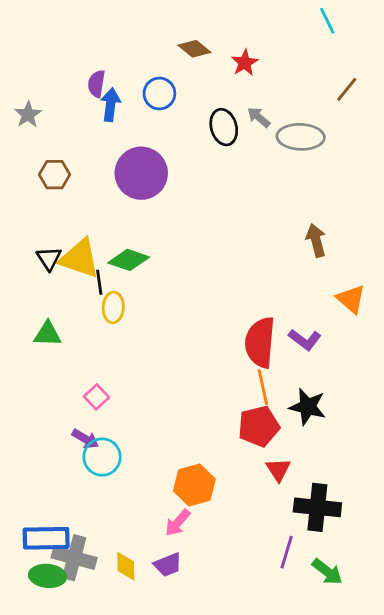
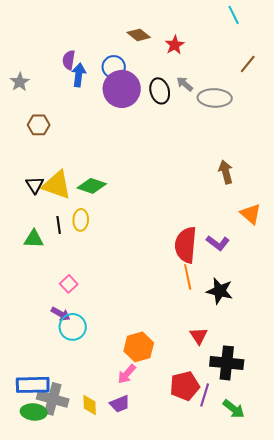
purple circle: (141, 173) -> (122, 89), moved
black line: (99, 282) -> (59, 225), moved
red pentagon: (259, 426) -> (185, 386), moved

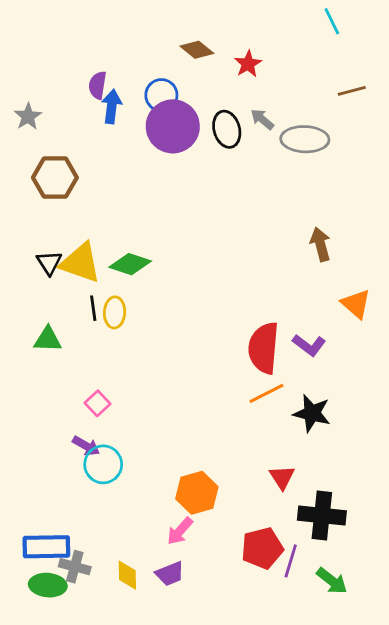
brown line: (248, 64) -> (352, 91), turned 36
brown hexagon: (39, 125) -> (55, 178), size x1.4
black line: (59, 225) -> (93, 308), moved
orange line: (188, 277) -> (266, 393), turned 75
gray cross: (53, 399) -> (75, 567), size x0.7

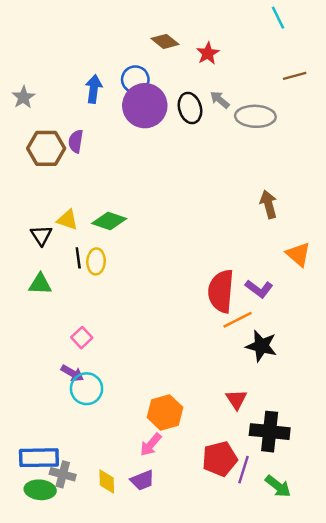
purple semicircle: (97, 85) -> (76, 141), moved
black triangle: (49, 263) -> (41, 235), moved
yellow triangle: (80, 263) -> (67, 220), size x0.6
orange line: (266, 393) -> (238, 320), moved

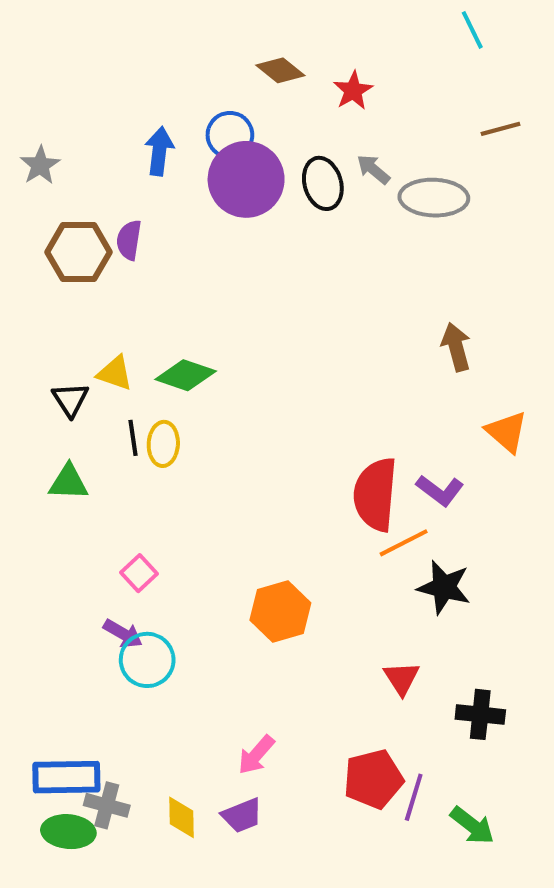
orange hexagon: (165, 412) -> (280, 611), moved
black cross: (270, 432) -> (480, 714), moved, size x0.7

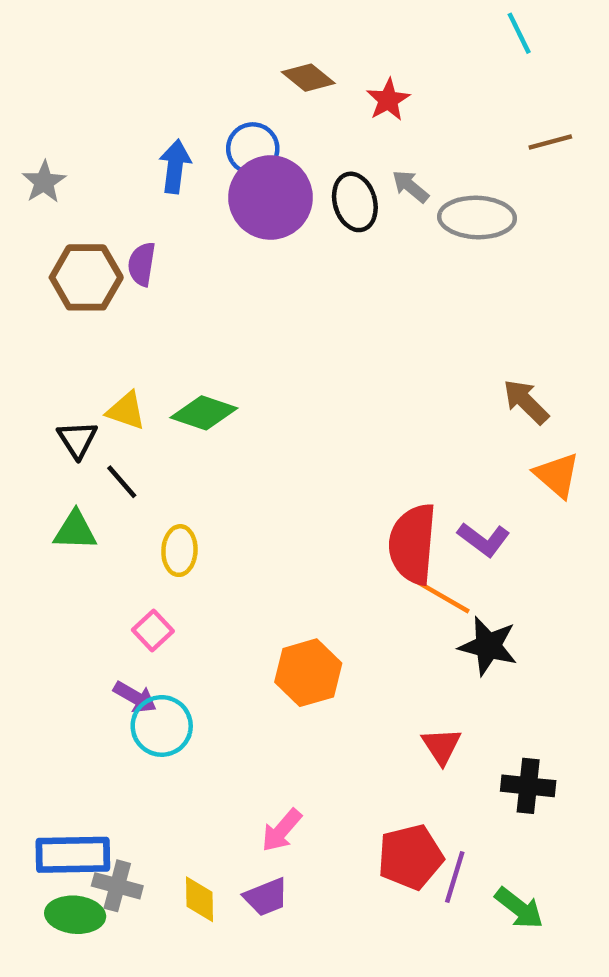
brown arrow: (456, 347) -> (526, 402), moved, turned -30
black line: (133, 438) -> (122, 482), moved, turned -33
yellow ellipse: (163, 444) -> (179, 551), moved
orange line: (404, 543) -> (444, 597), turned 57

